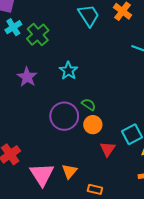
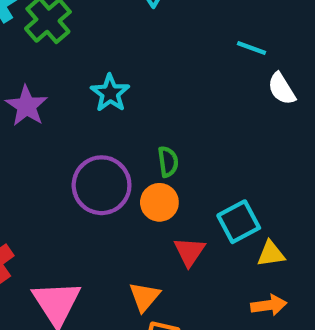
green semicircle: (89, 105) -> (168, 162), moved, turned 48
orange triangle: (70, 171) -> (144, 297), moved

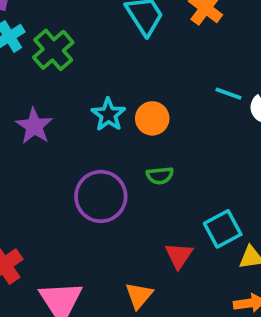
cyan line: (252, 48) -> (228, 94), moved
green semicircle: (168, 162) -> (160, 176), turned 92
orange circle: (159, 202) -> (152, 118), moved

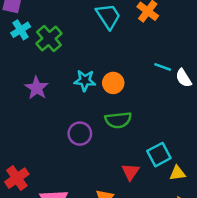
cyan star: (108, 115) -> (85, 80), turned -30
green semicircle: (160, 176) -> (118, 120), size x1.5
purple circle: (101, 196) -> (80, 134), size x0.7

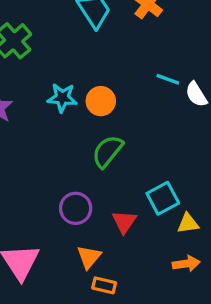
green semicircle: (118, 120) -> (107, 151), turned 135
purple circle: (80, 134) -> (76, 208), moved

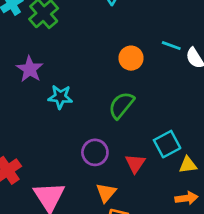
cyan star: (62, 98) -> (60, 97), moved
orange circle: (101, 101) -> (131, 58), moved

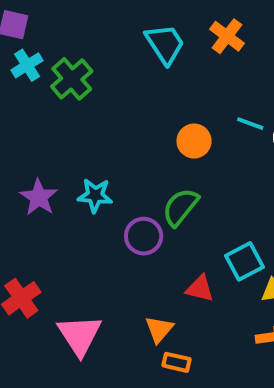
purple star: (30, 69) -> (39, 197), moved
purple circle: (95, 152) -> (144, 236), moved
red triangle: (135, 163) -> (200, 289), turned -50

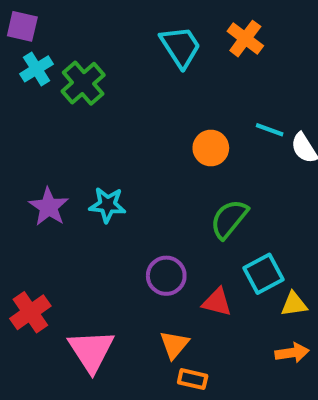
green semicircle: (180, 207) -> (229, 219), moved
purple circle: (144, 236) -> (166, 276), moved

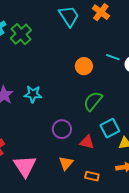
orange rectangle: (193, 379) -> (92, 176), moved

